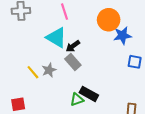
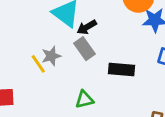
yellow line: (33, 72) -> (38, 64), moved
black rectangle: (89, 94) -> (122, 70), moved, turned -30

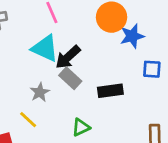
black arrow: (87, 27) -> (68, 57), size x1.4
yellow line: (38, 64) -> (28, 120), moved

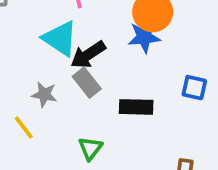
blue star: (132, 36) -> (144, 37), moved
gray star: (40, 92) -> (44, 94), turned 30
green triangle: (81, 127) -> (90, 148), turned -36

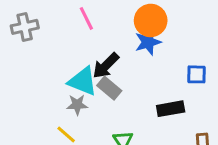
cyan triangle: (60, 38) -> (83, 81), moved
black rectangle: (136, 107) -> (171, 109), moved

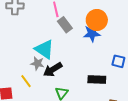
black arrow: (106, 66) -> (53, 70), moved
gray rectangle: (109, 88) -> (65, 25), moved

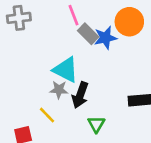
blue star: (92, 33) -> (105, 38), moved
black arrow: (53, 70) -> (80, 95), turned -30

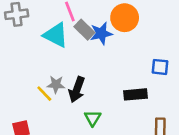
cyan triangle: (66, 70) -> (56, 35), moved
yellow line: (47, 115) -> (44, 94), moved

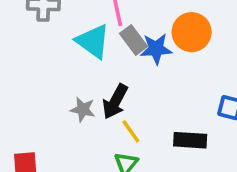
black arrow: (77, 90) -> (115, 101), moved
yellow line: (44, 94) -> (131, 131), moved

